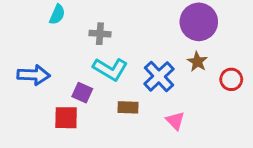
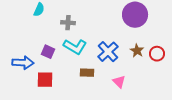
brown star: (197, 62) -> (137, 51), moved
blue arrow: (34, 75) -> (23, 63), moved
purple square: (82, 93) -> (48, 52), moved

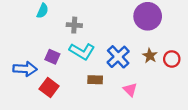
red square: (45, 80) -> (49, 87), turned 36

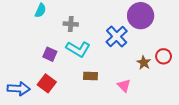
brown star: (150, 56) -> (144, 63), moved
blue cross: (118, 57) -> (117, 36), moved
blue arrow: (25, 69) -> (19, 89), moved

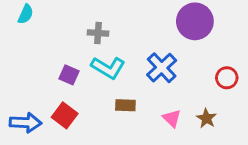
cyan semicircle: (40, 10) -> (26, 14), moved
blue cross: (117, 36) -> (162, 68), moved
brown star: (144, 63) -> (206, 118), moved

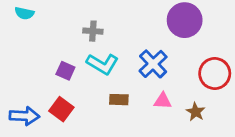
cyan semicircle: (26, 14) -> (24, 13), turned 78
red circle: (227, 78) -> (215, 73), size x1.5
pink triangle: (172, 118) -> (163, 101), moved, turned -42

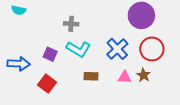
red circle: (215, 73) -> (152, 49), moved
brown star: (196, 112) -> (144, 75), moved
blue arrow: (24, 116) -> (19, 64), moved

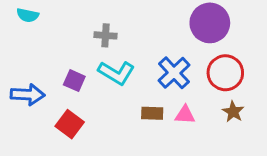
brown star: (144, 75) -> (233, 112), moved
brown rectangle: (91, 76) -> (152, 113), moved

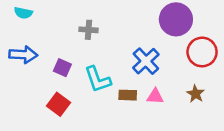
cyan L-shape: (116, 73) -> (98, 79), moved, turned 40
red circle: (225, 73) -> (202, 52), moved
blue arrow: (28, 95) -> (23, 55), moved

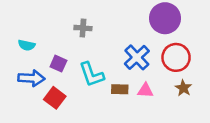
cyan semicircle: (23, 13) -> (27, 45), moved
red circle: (202, 52) -> (176, 57), moved
blue arrow: (23, 55) -> (32, 78), moved

